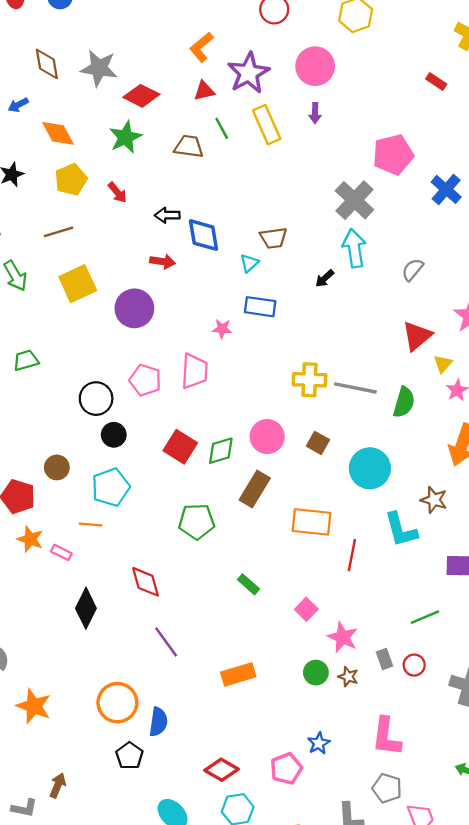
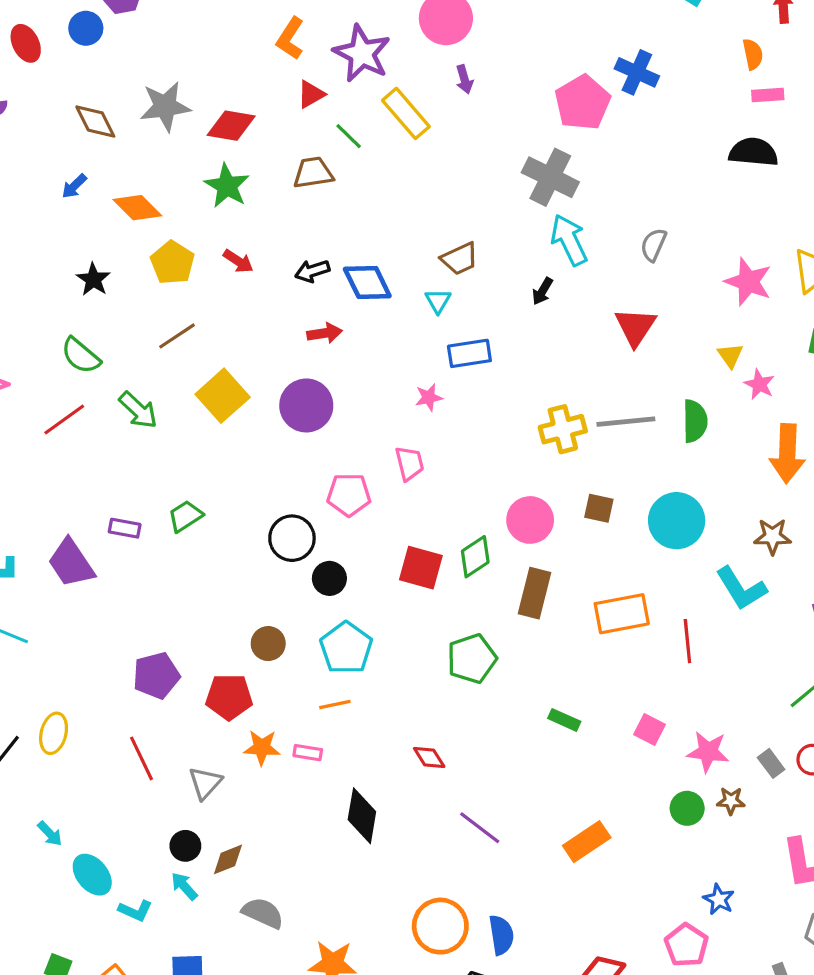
blue cross: (446, 189) -> (637, 72), moved
red triangle: (417, 336) -> (635, 327), moved
pink trapezoid: (194, 371) -> (409, 463), size x0.7
red diamond: (146, 582) -> (429, 758), size x0.7

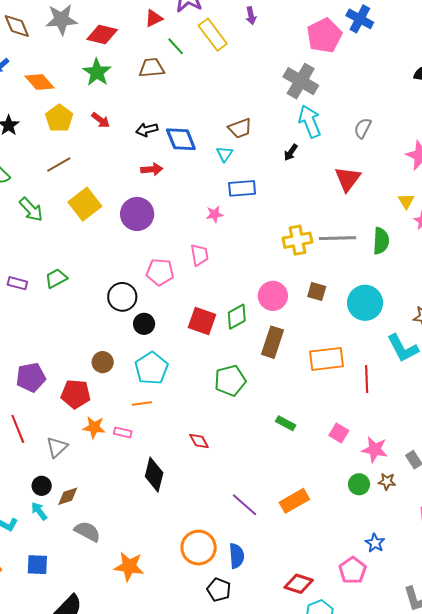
purple line: (480, 828) -> (245, 505), moved

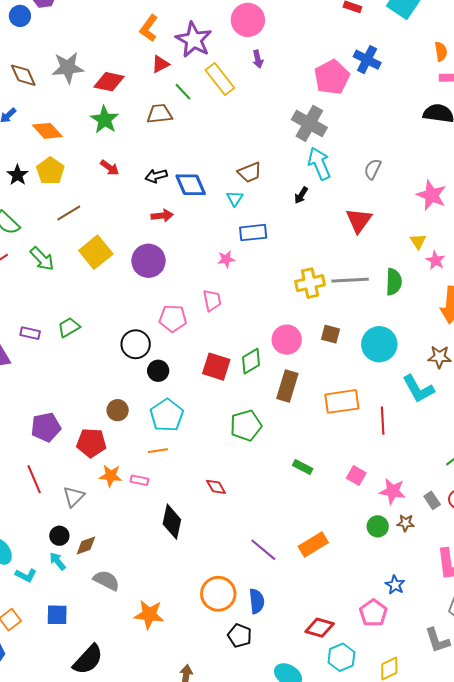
yellow pentagon: (59, 118) -> (50, 171), moved

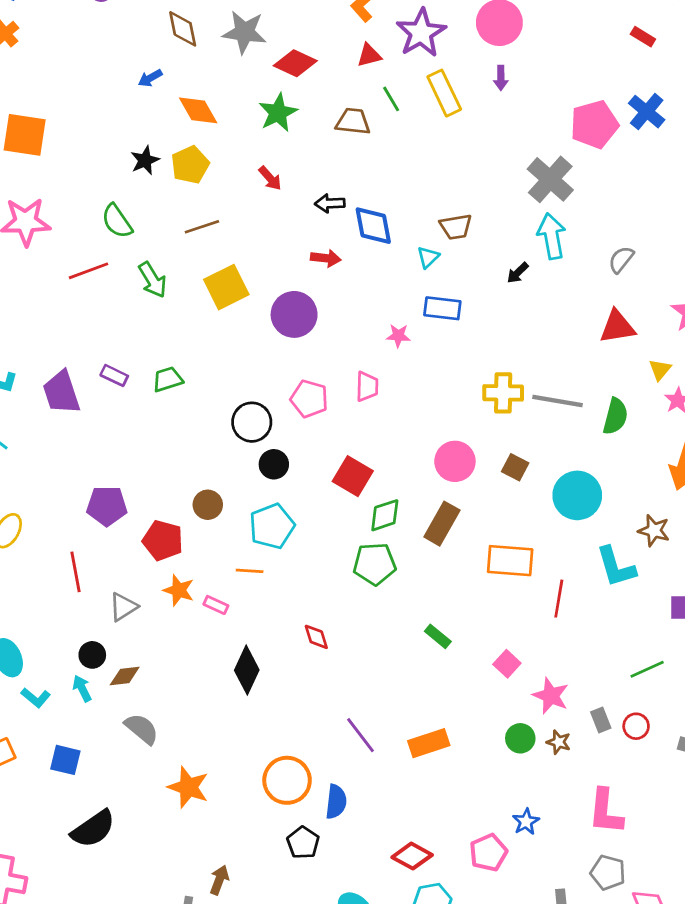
red triangle: (359, 220) -> (617, 327), moved, turned 32
green diamond: (251, 361) -> (385, 515), moved

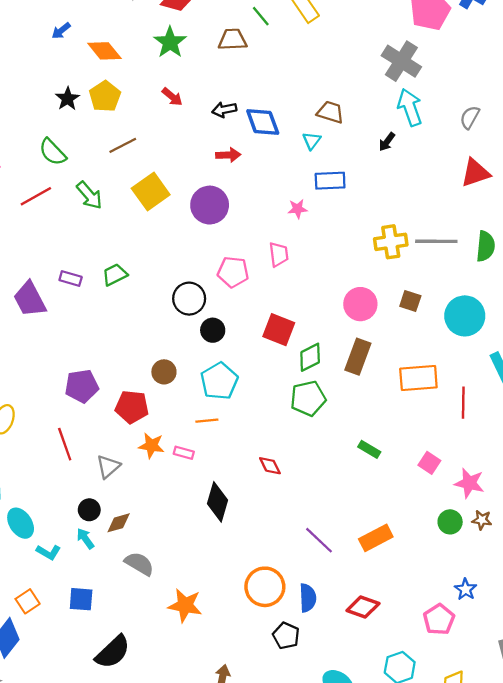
brown trapezoid: (456, 227) -> (330, 112), turned -144
red diamond: (412, 856) -> (363, 607), moved

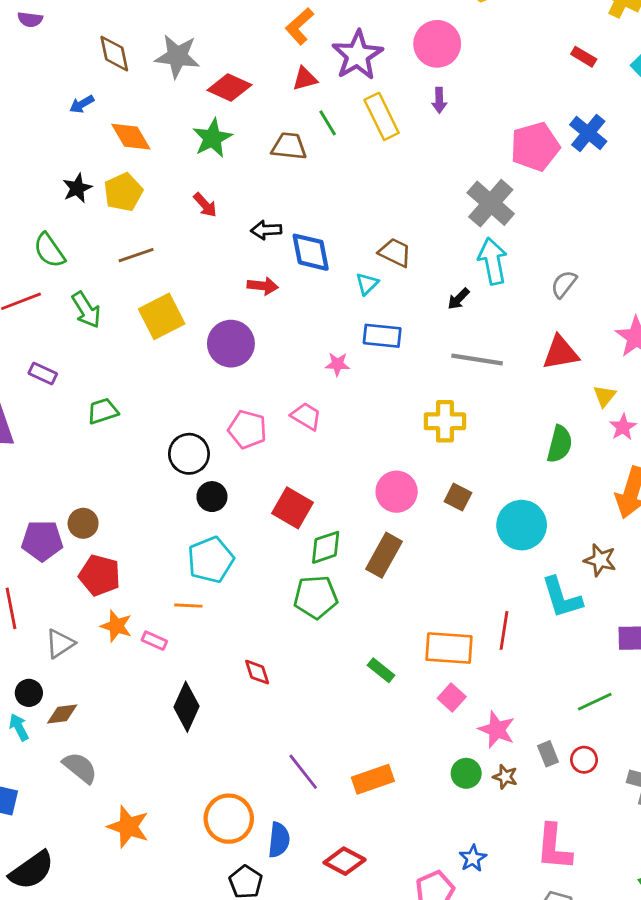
gray line: (436, 241) -> (477, 359), moved
pink trapezoid: (279, 254) -> (306, 416), turned -60
purple rectangle: (71, 278) -> (43, 374), moved
brown circle: (164, 372) -> (83, 523), moved
orange rectangle: (418, 378) -> (449, 648), moved

